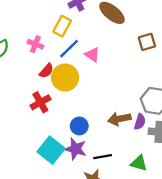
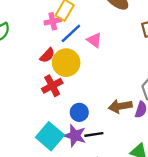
pink cross: (35, 44) -> (53, 21), moved, turned -35
red cross: (40, 102) -> (52, 86), moved
black line: (103, 157) -> (94, 134), moved

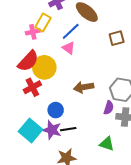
blue line: (71, 33) -> (71, 31), moved
red semicircle: (47, 55) -> (28, 61), size x1.6
brown arrow: (120, 106) -> (84, 87), moved

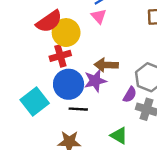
red cross: (32, 87) -> (60, 56), moved
blue circle: (56, 110) -> (69, 84), size x1.6
purple star: (52, 130) -> (95, 81), moved, turned 30

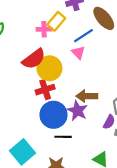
purple star: (95, 81) -> (77, 111), turned -30
cyan square: (35, 102) -> (22, 152), moved

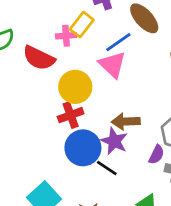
pink triangle: (78, 53) -> (112, 65), size x1.5
red semicircle: (34, 59) -> (39, 58), moved, turned 65
black line: (63, 137) -> (107, 168), moved, turned 35

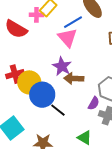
yellow circle: (75, 87) -> (29, 82), moved
red cross: (71, 115) -> (15, 74), moved
purple star: (114, 141) -> (62, 66), moved

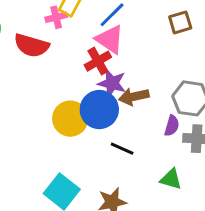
red cross: (15, 74) -> (98, 61), moved
blue circle: (42, 95) -> (99, 110), moved

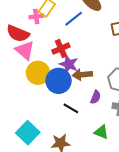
pink triangle: (110, 39) -> (25, 50), moved
yellow circle: (70, 119) -> (38, 73), moved
purple semicircle: (172, 126) -> (96, 97), moved

